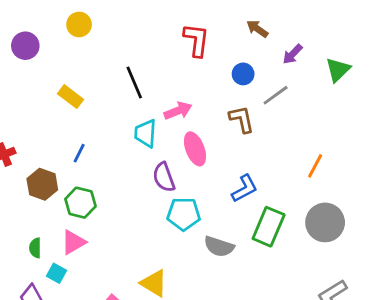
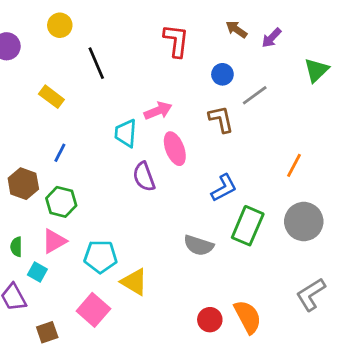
purple arrow: (293, 54) -> (272, 38), moved
black line: (134, 82) -> (96, 63), moved
cyan pentagon: (184, 214) -> (100, 257), moved

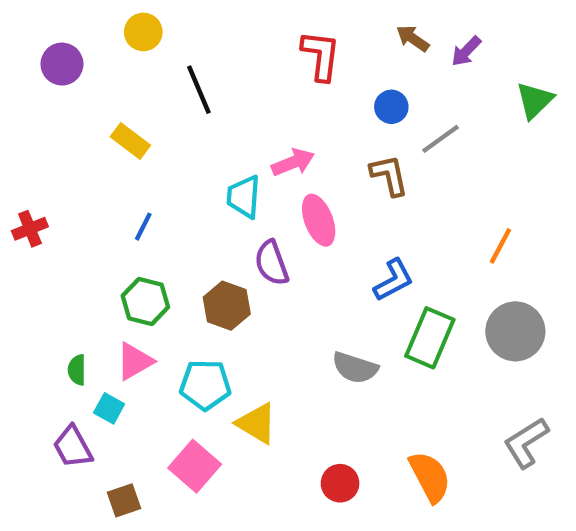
brown hexagon: (23, 184) -> (227, 306), moved
red circle: (210, 320) -> (340, 483), moved

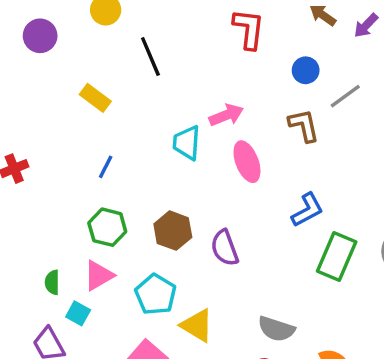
purple semicircle: (272, 263) -> (225, 248), moved
gray semicircle: (355, 368) -> (276, 329), moved
cyan pentagon: (205, 385) -> (156, 294), turned 30

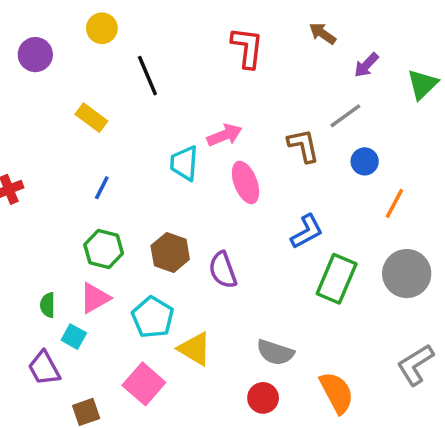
purple arrow: (366, 25) -> (366, 65), moved
blue circle: (306, 70) -> (365, 161), moved

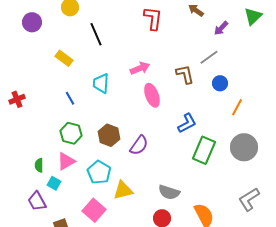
green triangle: (422, 84) -> (253, 16), moved
cyan trapezoid: (184, 163) -> (101, 83), moved
blue line: (102, 188) -> (70, 98), turned -56
purple semicircle: (223, 270) -> (139, 145), turned -125
yellow triangle: (195, 349) -> (123, 190), turned -45

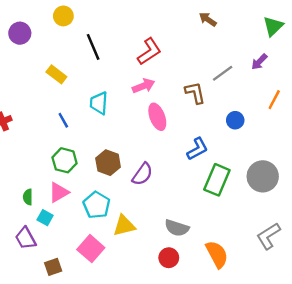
red L-shape: (153, 18) -> (149, 51), moved, turned 50
purple arrow: (221, 28) -> (259, 62), moved
blue circle: (220, 83) -> (235, 120), moved
orange line: (237, 107) -> (274, 100), moved

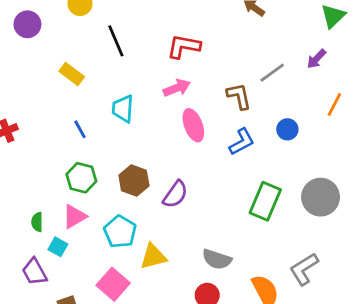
red L-shape: (149, 51) -> (184, 46), turned -136
blue L-shape: (197, 149) -> (242, 142), moved
gray L-shape: (268, 236) -> (304, 269), moved

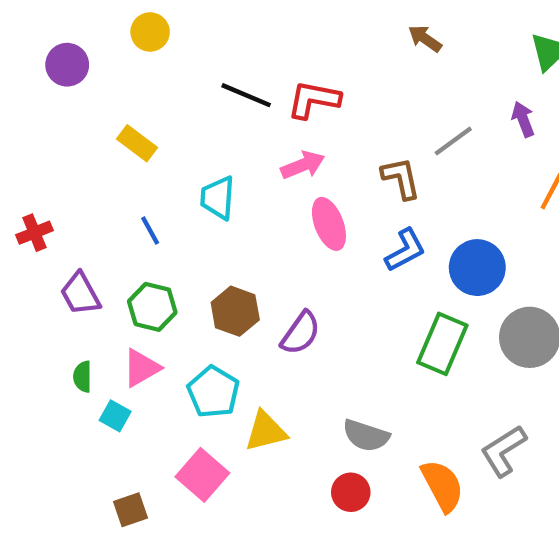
black line: (116, 41) -> (246, 95), moved, turned -44
purple arrow: (316, 59) -> (523, 119), turned 115
blue circle: (287, 129) -> (477, 268), moved, size x1.6
purple trapezoid: (34, 272) -> (80, 294), moved

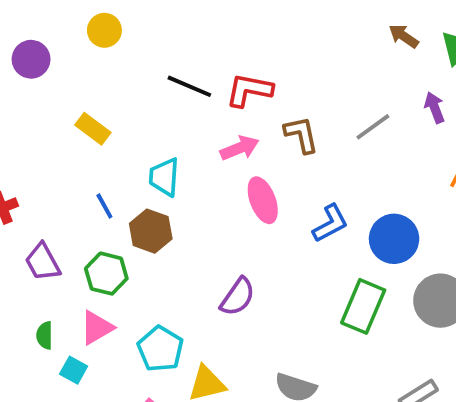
brown arrow: (425, 39) -> (404, 36), moved
brown L-shape: (401, 178) -> (301, 135), moved
brown hexagon: (235, 311) -> (151, 231), moved

